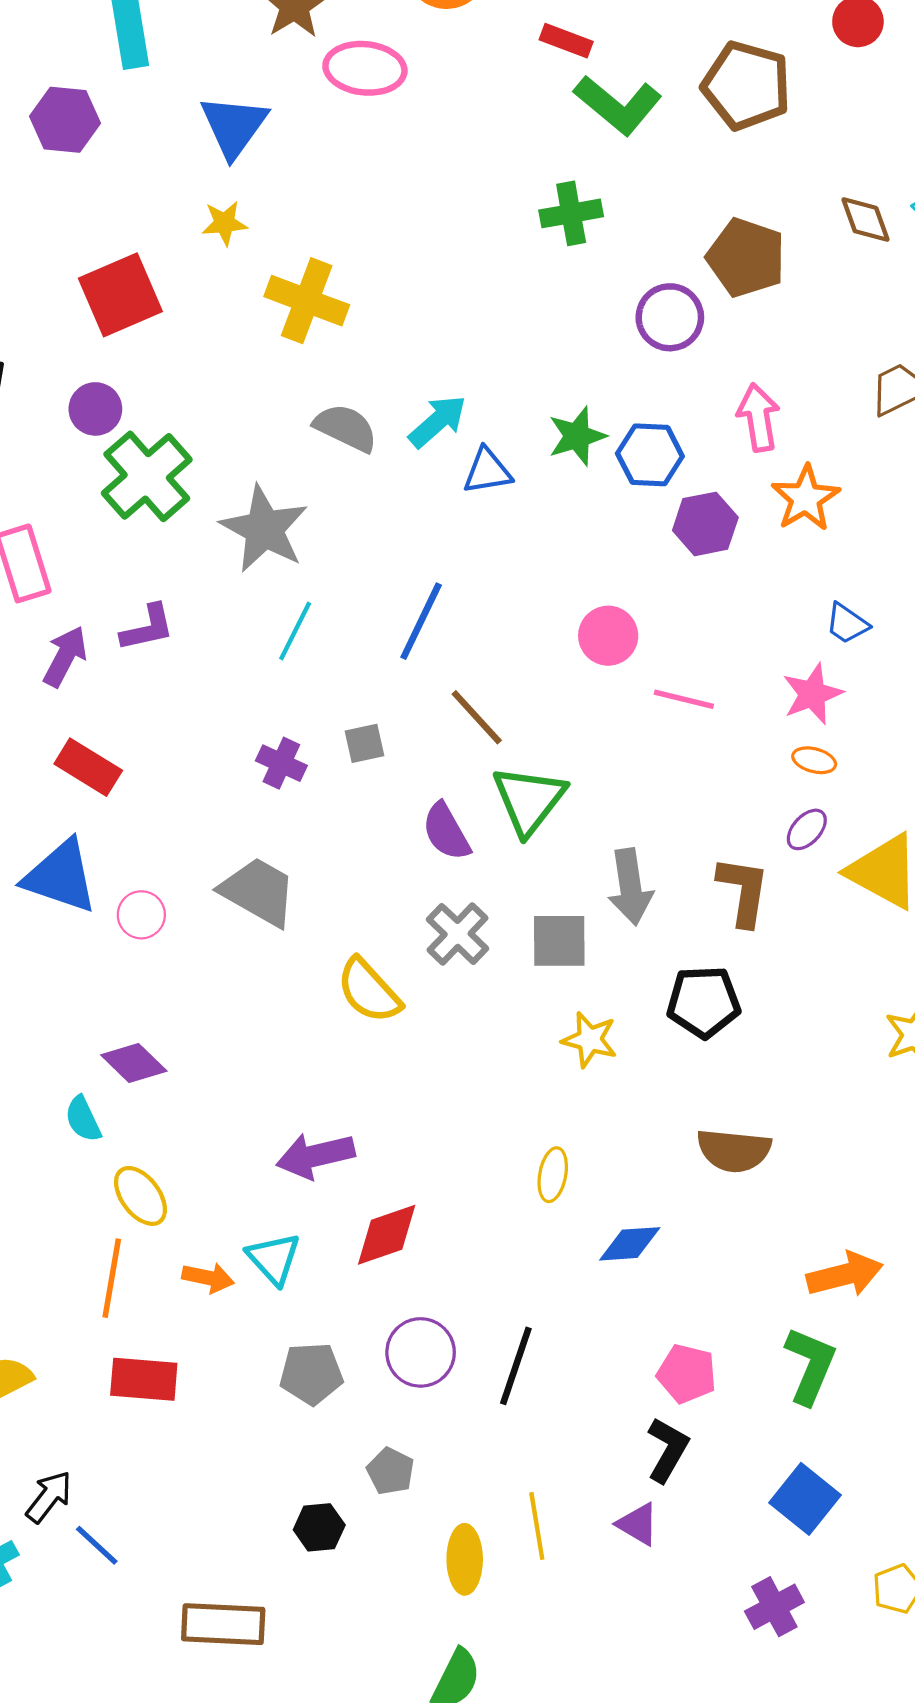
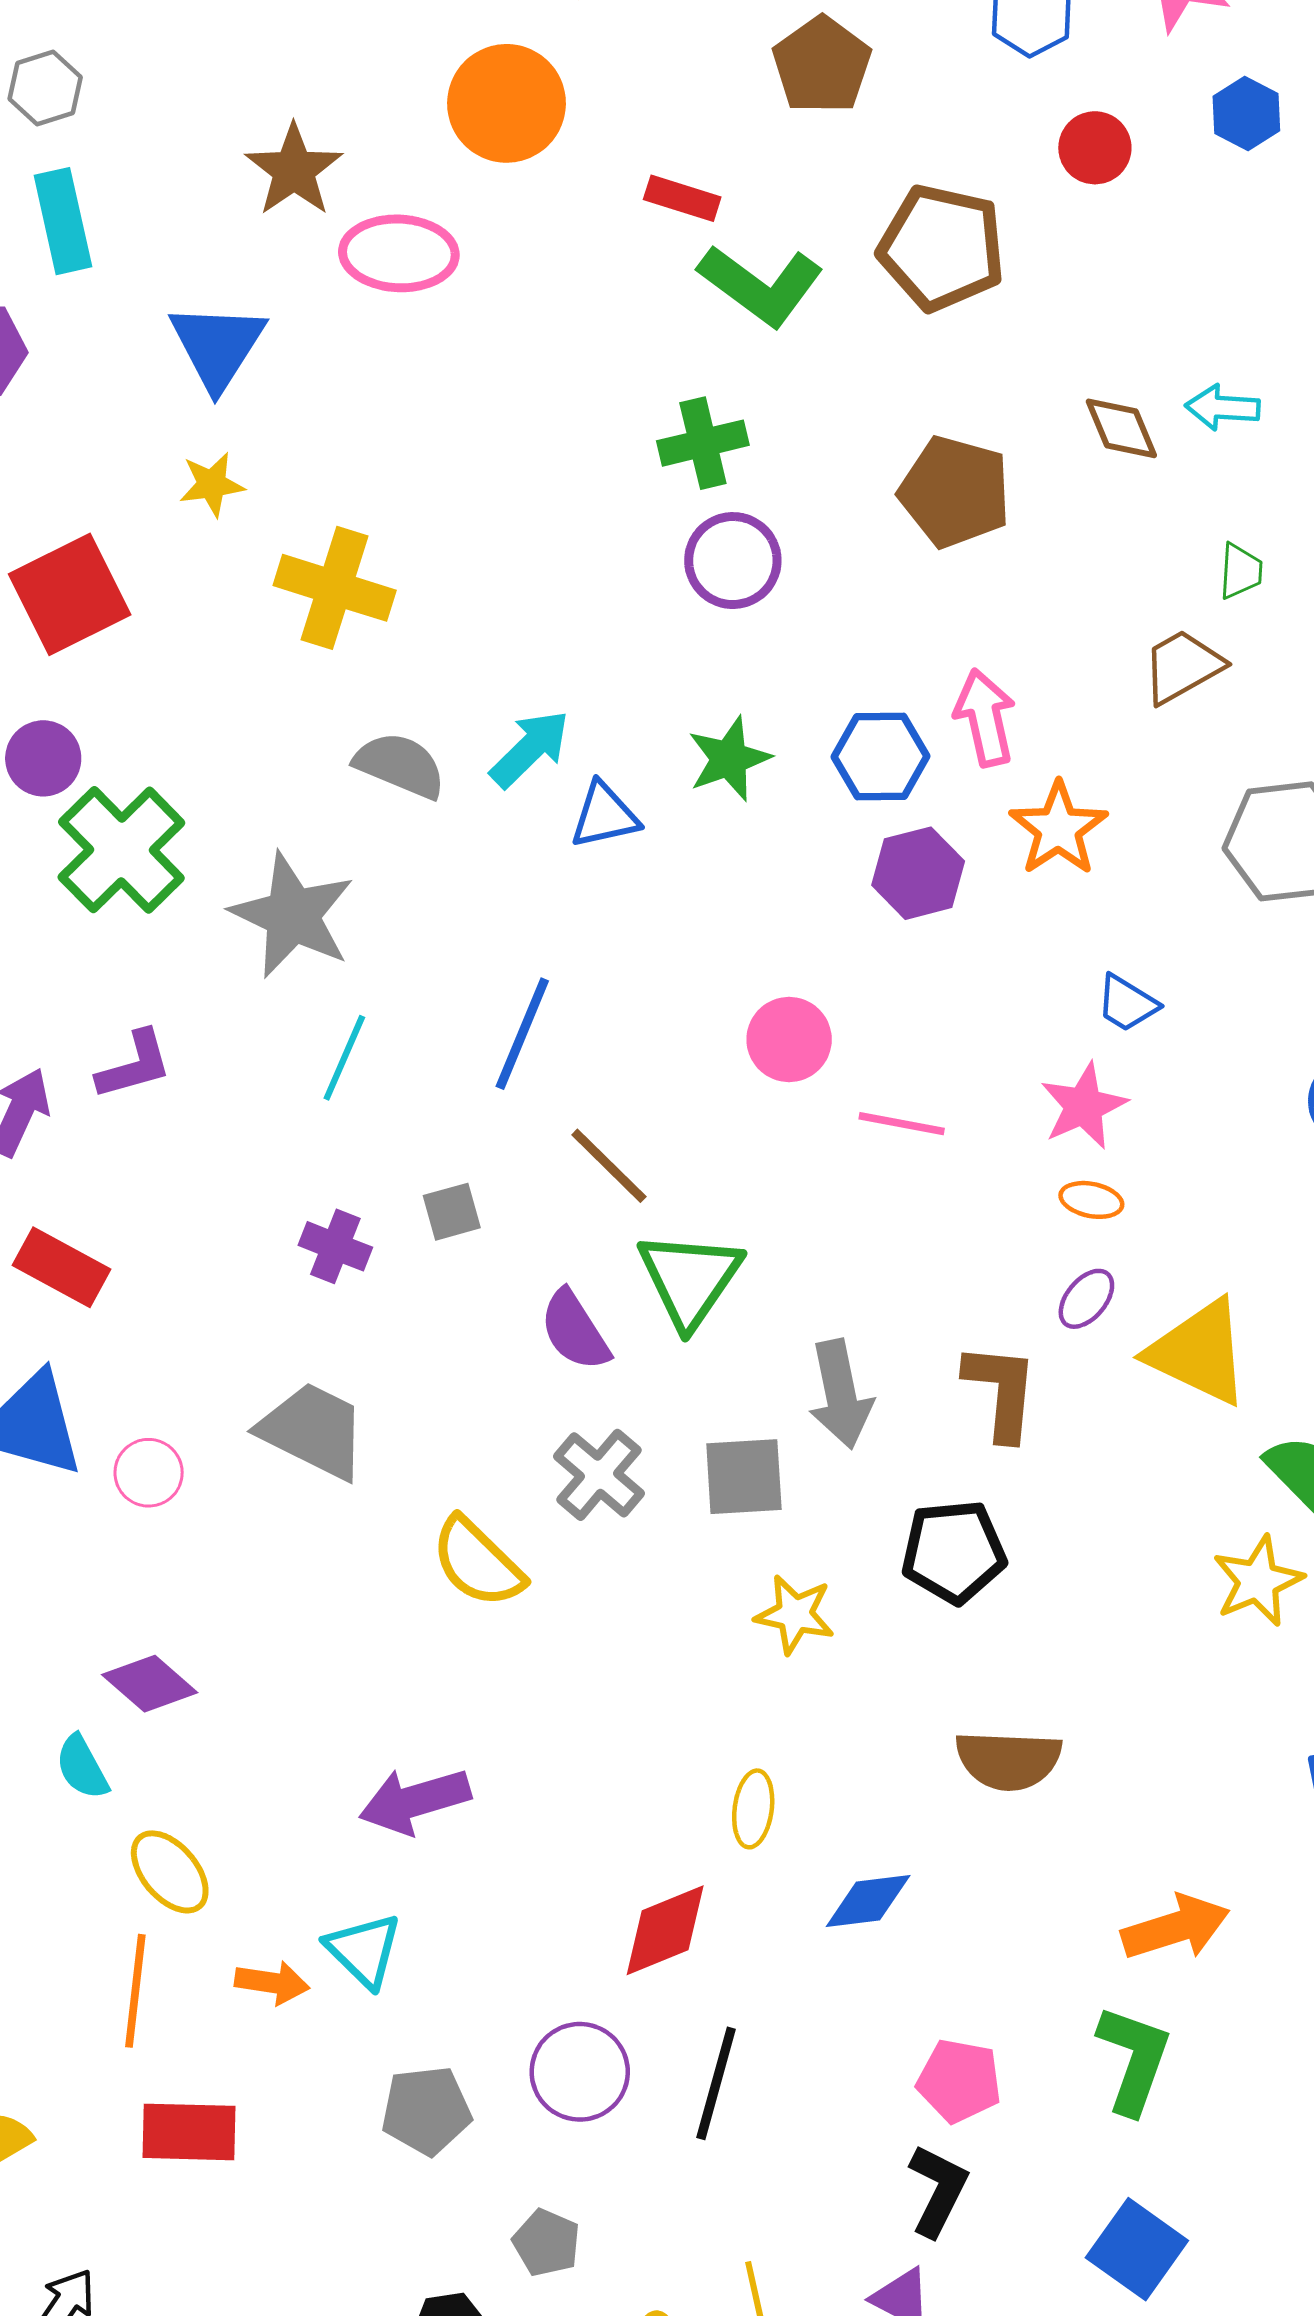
purple circle: (670, 317) -> (733, 561), moved
blue hexagon: (650, 455) -> (880, 757), moved
red diamond: (387, 1235) -> (665, 1930), moved

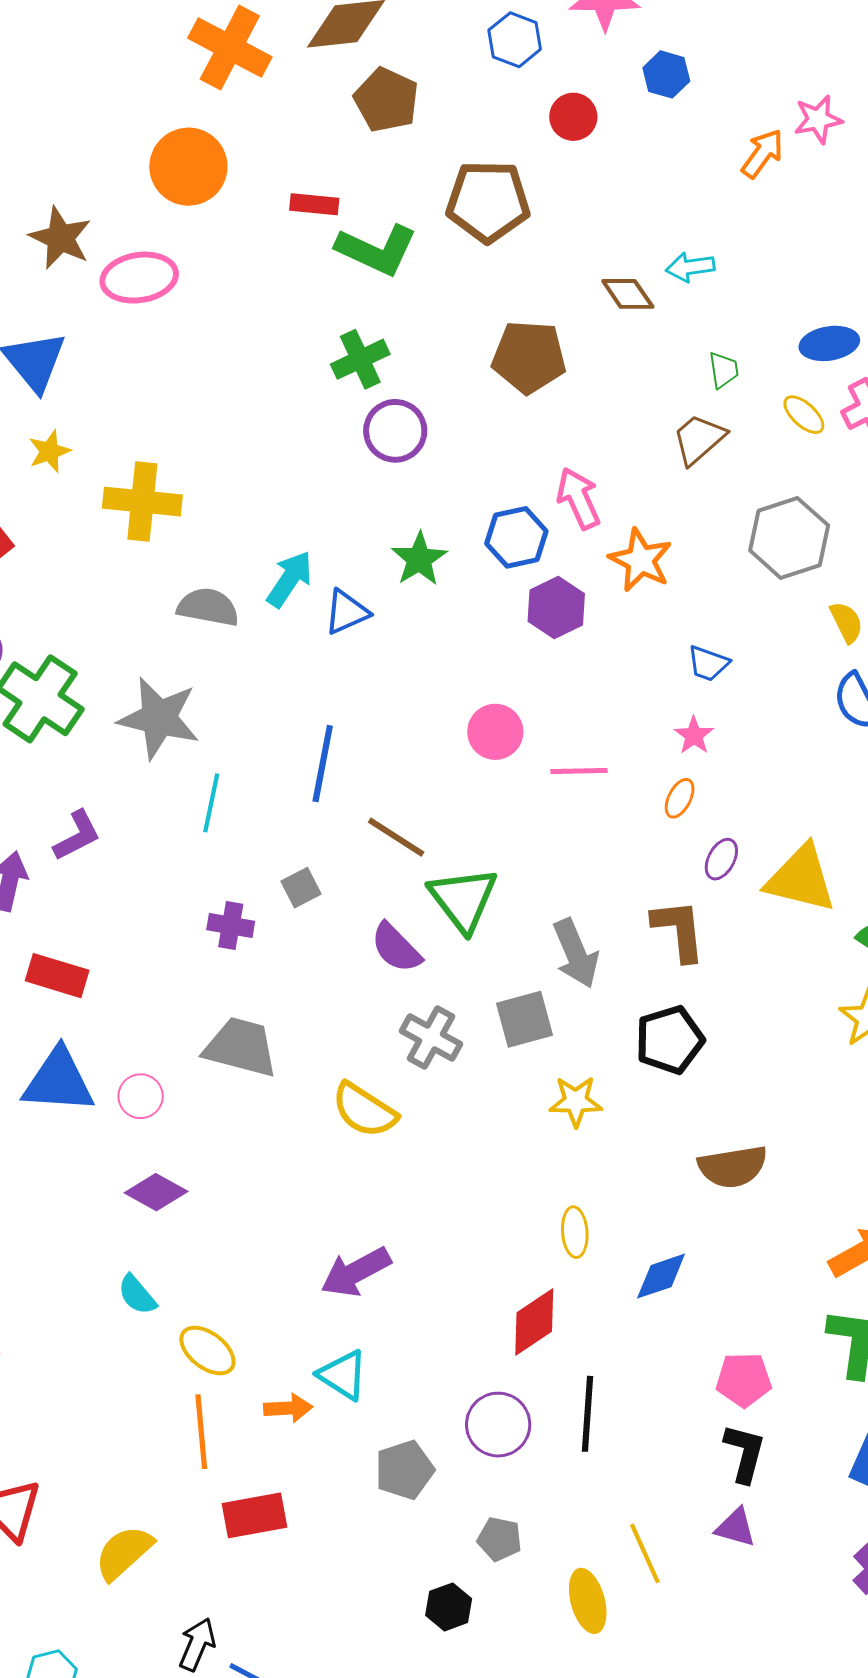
pink star: (1084, 1106) -> (694, 735), size x0.7
orange ellipse: (1091, 1200) -> (680, 798), moved, turned -63
purple diamond: (150, 1684) -> (156, 1192), moved

